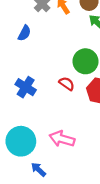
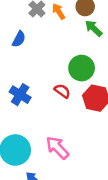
pink arrow: (62, 139) -> (57, 148), turned 30

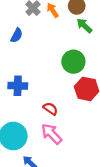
red semicircle: (62, 91) -> (50, 109), moved
blue cross: (20, 95) -> (18, 86), turned -30

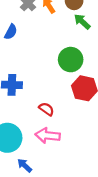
pink arrow: (52, 134) -> (48, 135), turned -40

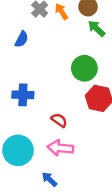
blue arrow: (25, 165) -> (49, 179), moved

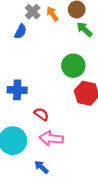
blue semicircle: (22, 39) -> (20, 32), moved
red semicircle: (59, 120) -> (41, 114), moved

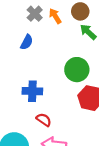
blue semicircle: (20, 32) -> (27, 42), moved
blue cross: (17, 90) -> (32, 91), moved

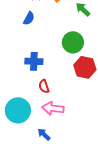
red semicircle: (44, 120) -> (44, 86), turned -144

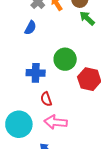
green circle: (73, 42) -> (65, 59), moved

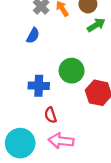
green arrow: (87, 18) -> (96, 25), turned 105

